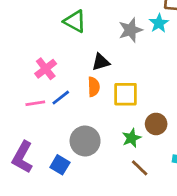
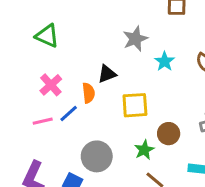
green triangle: (75, 21) -> (47, 36), moved
cyan star: (159, 23) -> (165, 61), moved
orange semicircle: (94, 87) -> (88, 93), moved

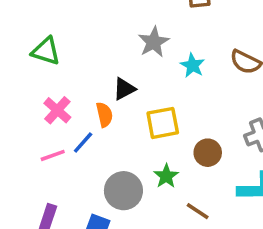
green star: (144, 150) -> (166, 176), moved

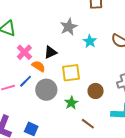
pink cross: (57, 110) -> (24, 52), moved
orange semicircle: (104, 115) -> (39, 66), turned -48
gray circle: (123, 191) -> (46, 90), moved

